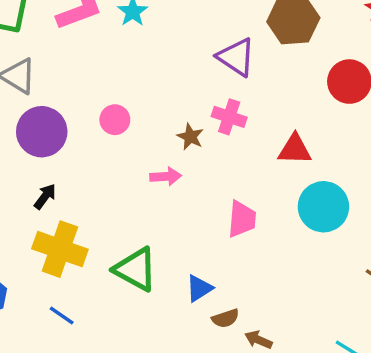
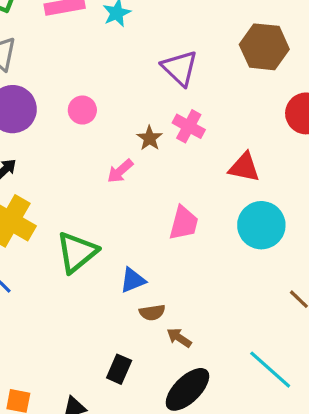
purple triangle: (236, 57) -> (180, 68), moved
pink arrow: (166, 176) -> (120, 171), turned 132
green triangle: (136, 269) -> (77, 252), turned 42

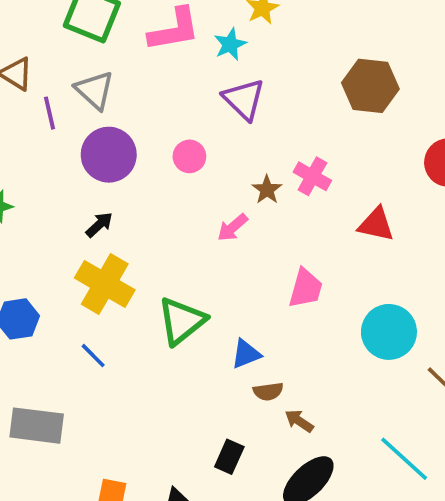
brown hexagon: (264, 47) -> (370, 86), moved
purple triangle: (180, 68) -> (244, 99), moved
cyan circle: (261, 225) -> (389, 332), moved

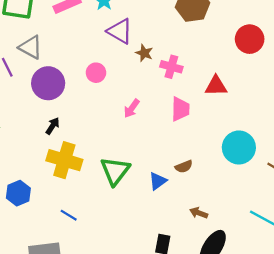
brown star: (267, 190) -> (144, 53), moved
pink trapezoid: (306, 288) -> (180, 109), moved
blue line: (93, 356) -> (69, 215), moved
brown semicircle: (268, 391) -> (184, 167), moved

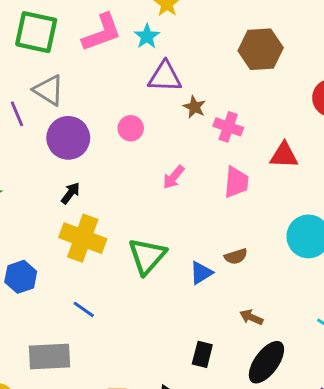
purple triangle: (120, 31) -> (165, 77), turned -32

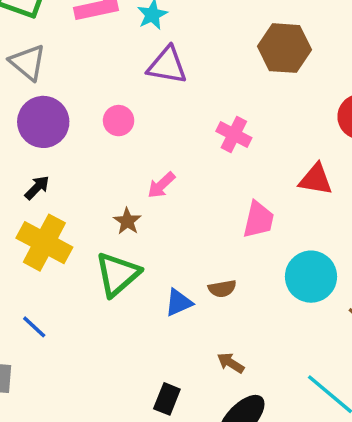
brown star: (194, 107) -> (127, 221), moved
red triangle: (284, 155) -> (316, 179), moved
pink trapezoid: (236, 182) -> (259, 220), moved

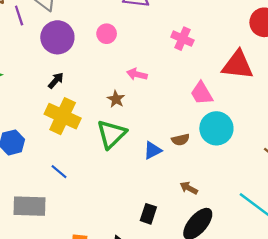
red triangle: (316, 179) -> (238, 65), size x1.4
pink arrow: (161, 185) -> (137, 74), turned 60
pink trapezoid: (259, 220) -> (202, 93), turned 140
cyan circle: (311, 277) -> (216, 128), moved

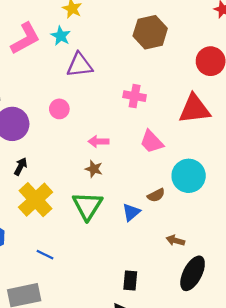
pink trapezoid: (202, 93) -> (152, 142), moved
brown star: (116, 99) -> (94, 169), moved
yellow cross: (63, 116) -> (36, 200), turned 36
black rectangle: (148, 214) -> (130, 281), moved

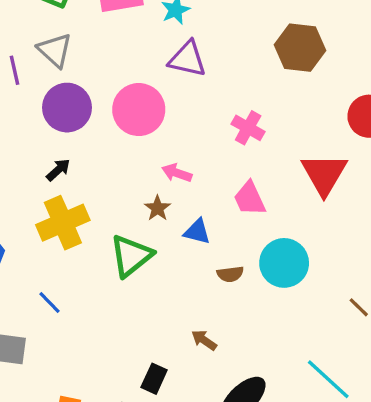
pink circle: (59, 109) -> (139, 110), size x1.8
red triangle: (194, 109) -> (324, 174), turned 48
blue triangle: (131, 212) -> (197, 232), moved, turned 36
brown arrow: (175, 240) -> (204, 340), moved

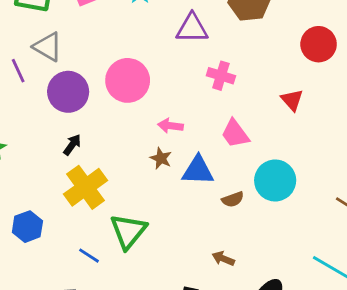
purple triangle: (187, 59) -> (192, 28), moved
red triangle: (324, 174) -> (292, 100), size x0.6
blue triangle: (197, 232) -> (198, 170), size x1.4
green triangle: (131, 256) -> (128, 231), moved

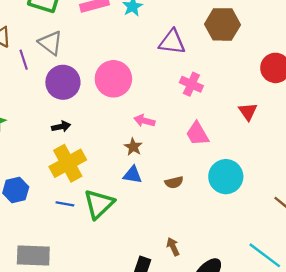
black arrow: (72, 145) -> (61, 127), turned 36
blue triangle: (198, 170) -> (132, 175), moved, size x0.7
brown semicircle: (233, 199) -> (174, 182), moved
blue line: (89, 256) -> (65, 204), moved, turned -30
brown arrow: (223, 259) -> (173, 247), moved, turned 36

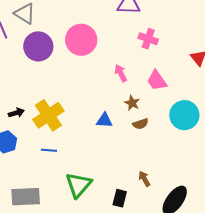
pink arrow: (144, 121) -> (121, 73), moved, turned 54
black arrow: (61, 127) -> (16, 113), moved
brown star: (133, 147) -> (132, 103), moved
green triangle: (99, 204) -> (78, 185), moved

